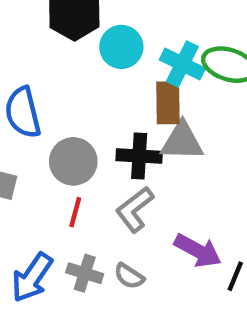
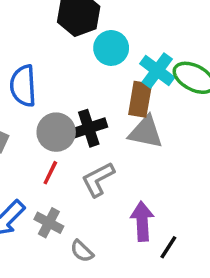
black cross: (139, 156) -> (89, 128), moved, turned -32
purple arrow: (198, 251) -> (142, 221), turned -132
gray semicircle: (129, 276) -> (82, 251), moved

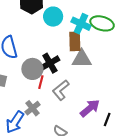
red line: (50, 173) -> (41, 82), moved
purple arrow: (142, 221) -> (90, 108), turned 65
gray cross: (49, 223) -> (33, 108), moved, turned 35

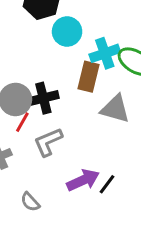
cyan cross: (81, 24) -> (105, 53), turned 30
gray triangle: (82, 59) -> (115, 109), moved
black line: (107, 119) -> (107, 184), moved

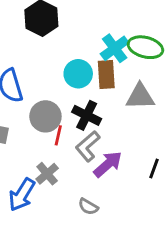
cyan circle: (67, 31) -> (78, 74), moved
black cross: (43, 98) -> (87, 115), moved, turned -32
purple arrow: (83, 180) -> (108, 164), moved

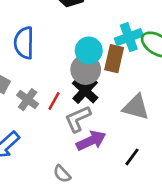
gray triangle: (140, 97) -> (136, 107), moved
gray circle: (45, 116) -> (86, 70), moved
gray cross: (47, 174) -> (28, 100), moved, turned -30

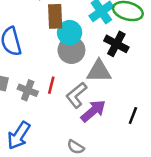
brown rectangle: (114, 59) -> (55, 16), moved
black cross: (85, 91) -> (116, 44), moved
gray triangle: (136, 107) -> (99, 71), moved

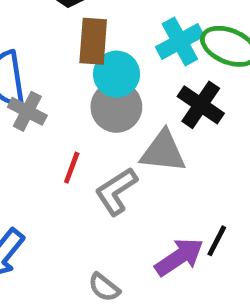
gray cross: (28, 90) -> (27, 111), moved
purple arrow: (93, 111) -> (179, 257), moved

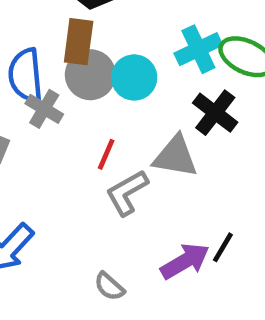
brown rectangle: (93, 41) -> (79, 42), moved
gray circle: (116, 107) -> (90, 75), moved
red line: (72, 168) -> (106, 154), moved

